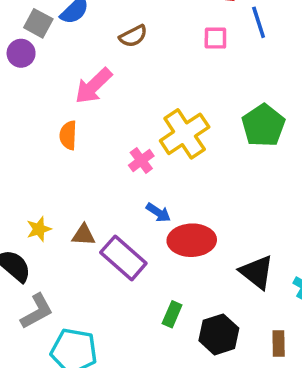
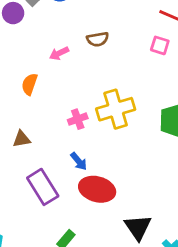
brown semicircle: (133, 36) -> (98, 39), moved
pink arrow: (93, 86) -> (59, 53), size x0.6
brown triangle: (83, 235) -> (22, 139), moved, turned -30

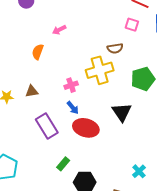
brown semicircle: (98, 39) -> (115, 48), moved
pink cross: (78, 119) -> (71, 85), moved
black triangle: (138, 227) -> (122, 112), moved

